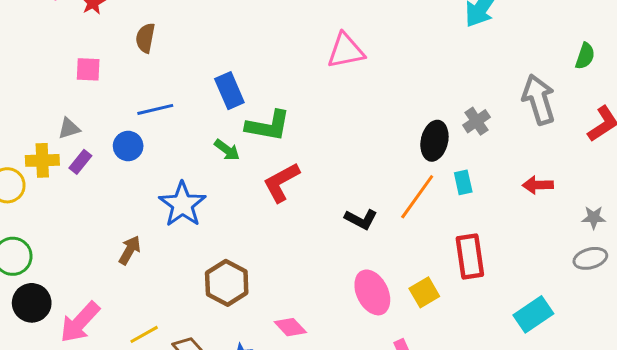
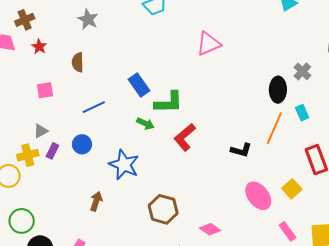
blue circle: (128, 146) -> (82, 144), moved

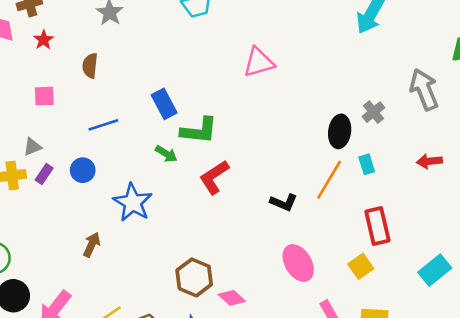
yellow square: (292, 189) -> (361, 266), moved
brown hexagon: (163, 209) -> (194, 277), moved

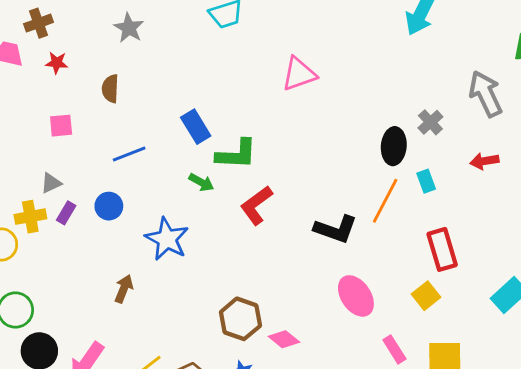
red star: (44, 40) -> (57, 63), turned -30
red arrow: (429, 161) -> (484, 161), moved
black L-shape: (284, 202) -> (336, 229), size x1.4

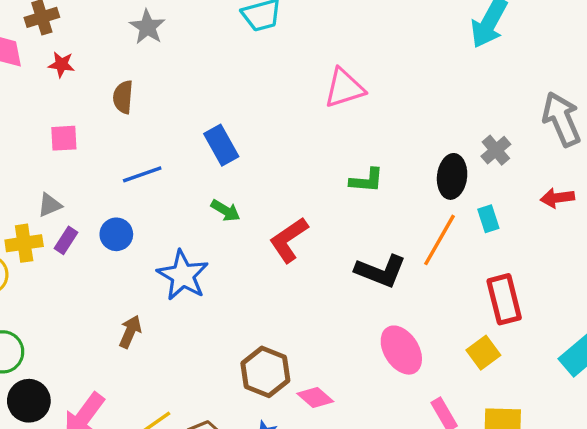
green L-shape: (236, 154) -> (367, 180), moved, size x0.7

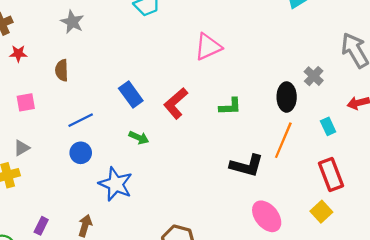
cyan rectangle: (488, 219) -> (328, 126), moved
blue circle: (116, 234) -> (81, 153), moved
purple rectangle: (66, 240) -> (41, 226), moved
red L-shape: (289, 240) -> (176, 103), moved

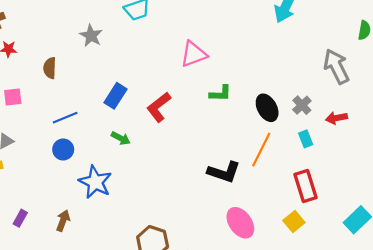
gray star: (72, 22) -> (91, 36), moved
gray cross: (314, 76) -> (302, 105), moved
blue rectangle: (131, 94) -> (116, 96), turned 65
black ellipse: (287, 97) -> (267, 108), turned -32
green L-shape: (230, 106) -> (220, 93), moved

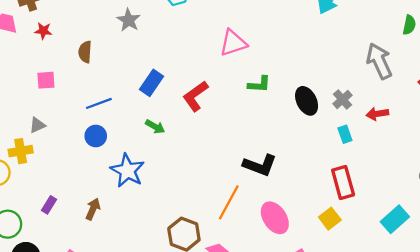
orange line: (261, 150) -> (229, 202), moved

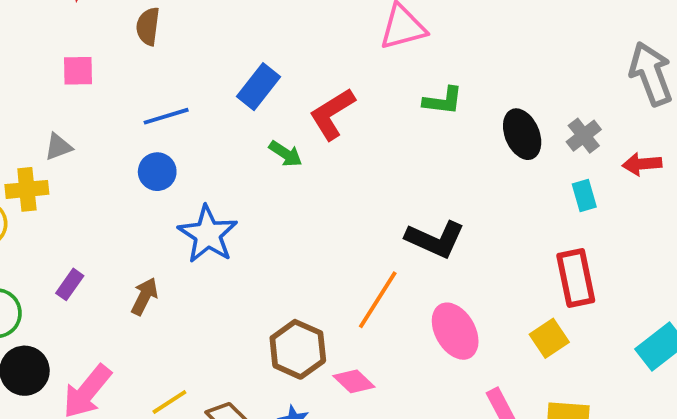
green arrow: (155, 127) -> (286, 154), moved

